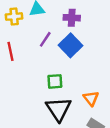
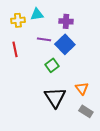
purple line: (45, 39) -> (44, 39), turned 64
green square: (55, 81) -> (52, 65), moved, turned -32

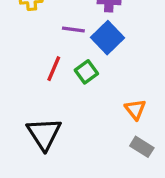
red line: (15, 49) -> (54, 69), moved, turned 35
black triangle: (55, 97) -> (44, 134), moved

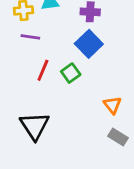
purple line: (73, 30) -> (30, 37), moved

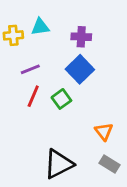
purple line: (30, 37) -> (30, 69), moved, turned -30
black triangle: (35, 126) -> (59, 164), moved, turned 36

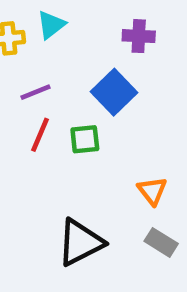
cyan triangle: (40, 27) -> (51, 25), turned -30
purple cross: (81, 37) -> (139, 36), moved
green square: (61, 99) -> (85, 139), turned 30

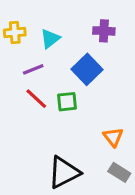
cyan triangle: (51, 25) -> (50, 39), moved
red line: (40, 135) -> (36, 99), turned -70

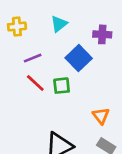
purple cross: (104, 31) -> (102, 34), moved
cyan triangle: (50, 39) -> (59, 24), moved

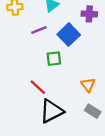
purple line: (33, 58) -> (39, 30), moved
red line: (35, 83) -> (38, 87), moved

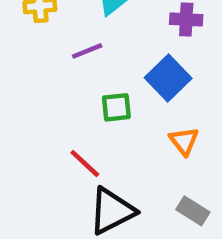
blue square: (69, 35) -> (168, 78), moved
orange triangle: (88, 85) -> (184, 141), moved

